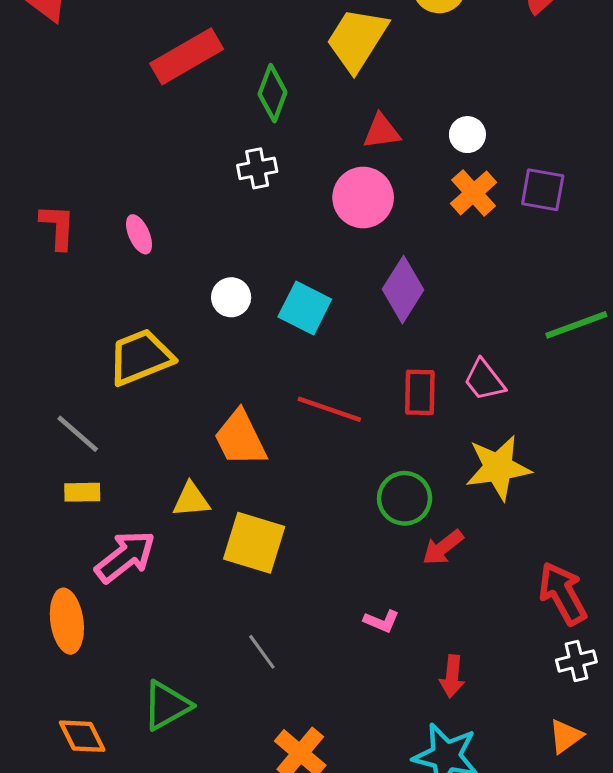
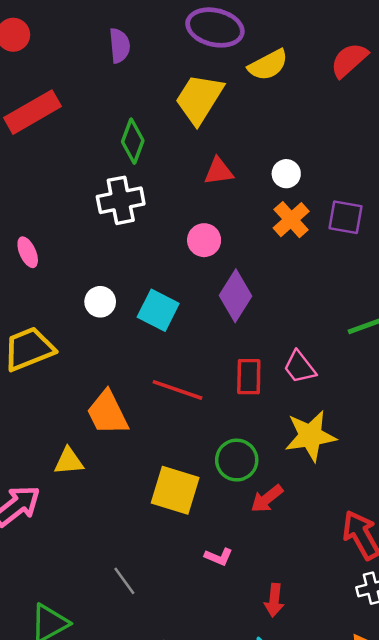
red rectangle: (187, 56) -> (32, 112), moved
white cross: (257, 168) -> (121, 200), size x1.5
pink circle: (363, 198) -> (204, 240), moved, size x0.7
yellow square: (254, 543) -> (175, 490), moved

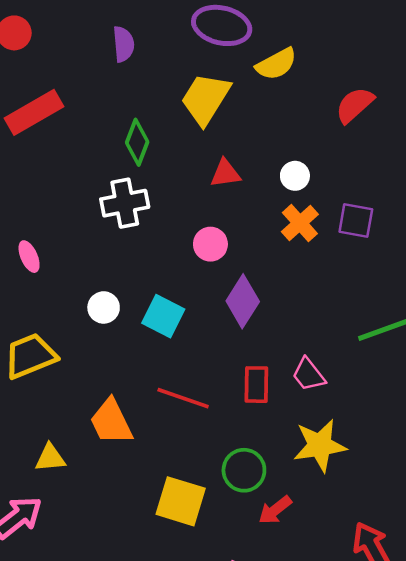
red semicircle: (349, 60) -> (355, 105), moved
yellow triangle: (69, 461) -> (50, 458), moved

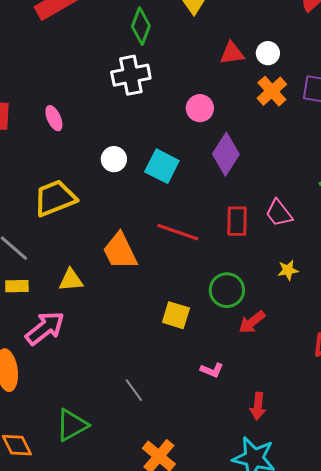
red triangle: (225, 173) -> (232, 53), moved
yellow star: (320, 445) -> (288, 270), size x0.5
yellow square: (181, 501) -> (176, 315), size x0.7

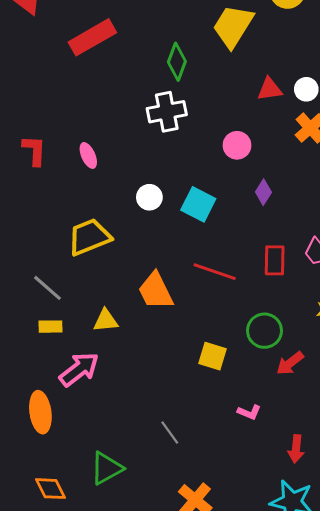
purple diamond: (226, 154) -> (263, 192), size x0.6

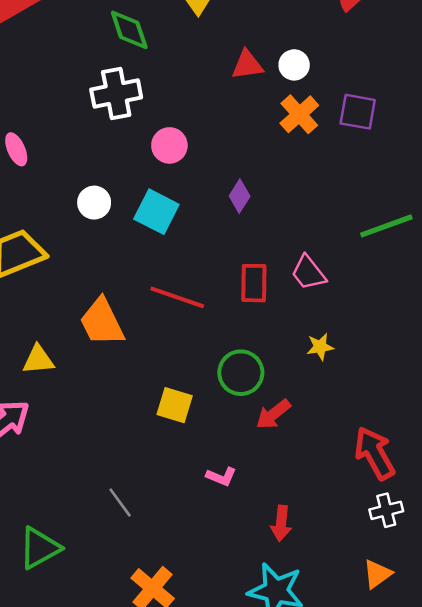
green diamond: (177, 62) -> (129, 30), turned -39
pink circle: (237, 145) -> (169, 145), moved

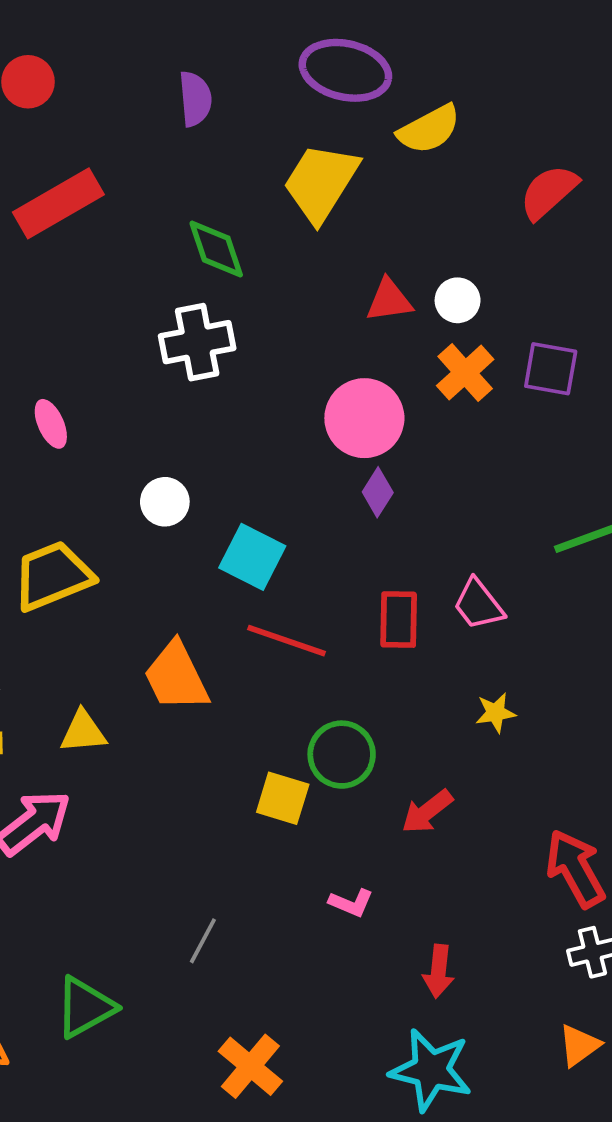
pink circle: (169, 145) -> (364, 418), moved, size x1.5
cyan square: (156, 212) -> (252, 557), moved
green circle: (241, 373) -> (342, 755), moved
gray line: (120, 503) -> (203, 941), turned 64

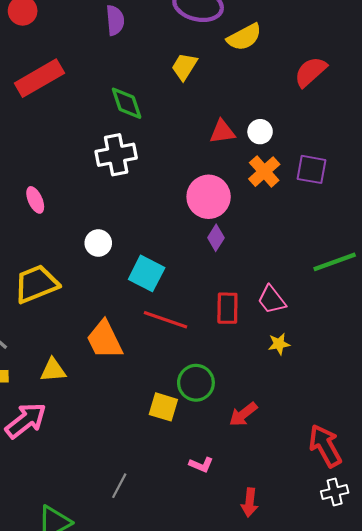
yellow trapezoid: (321, 182) -> (184, 67), size x0.6
yellow star: (496, 713) -> (279, 344), moved

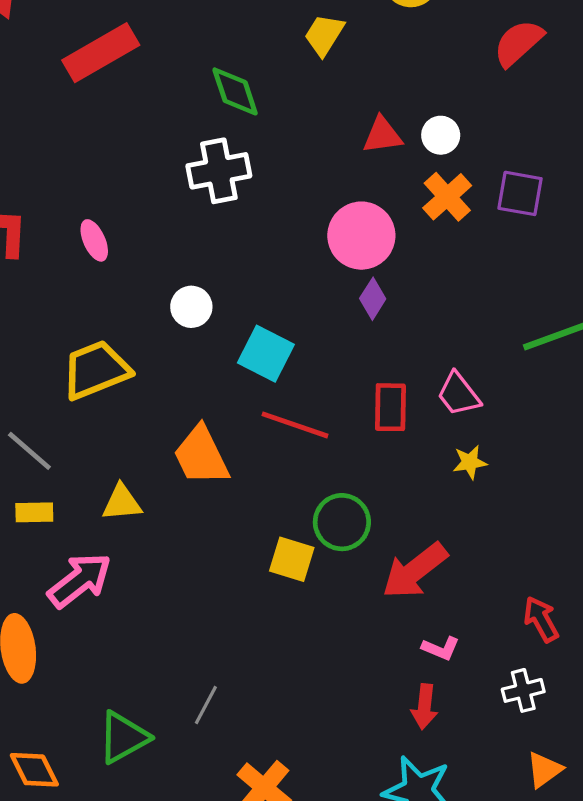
red arrow: (243, 414) -> (415, 571), size x1.5
red arrow: (325, 446) -> (541, 619), size x0.7
pink L-shape: (201, 465) -> (441, 648), moved
gray line: (119, 486) -> (206, 705), moved
white cross: (335, 492) -> (523, 690), moved

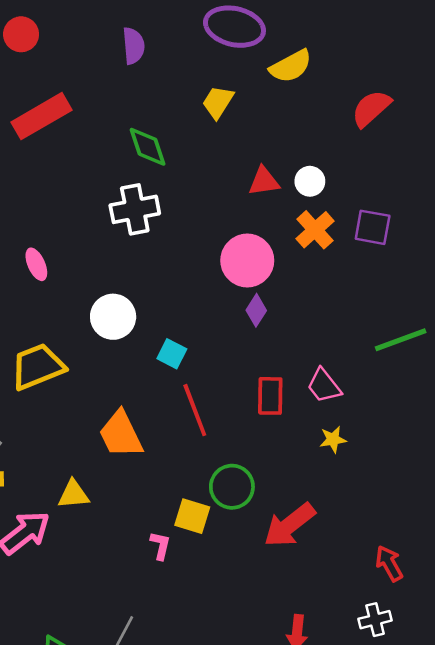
white circle: (191, 307) -> (113, 317), size x1.4
cyan square: (266, 354) -> (172, 354), size x0.7
red line: (295, 425) -> (195, 410), turned 50
yellow triangle: (122, 503) -> (73, 494), moved
pink L-shape: (441, 648) -> (160, 546), moved, turned -100

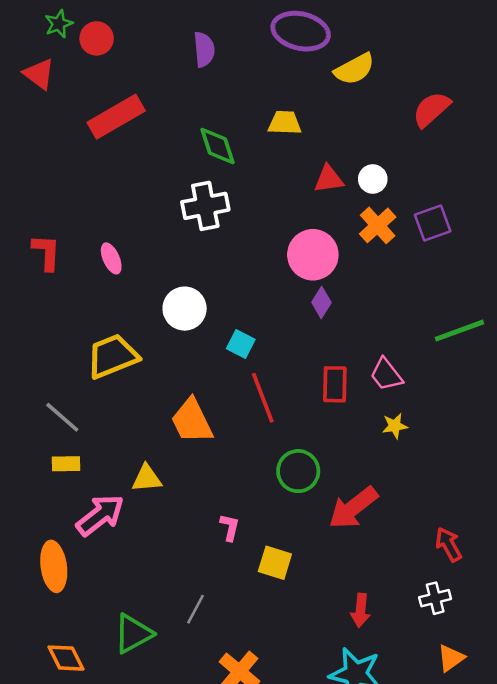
yellow trapezoid: (218, 102) -> (285, 123), moved, turned 60
purple square: (373, 227) -> (433, 223), turned -30
yellow square: (192, 516) -> (275, 563), moved

